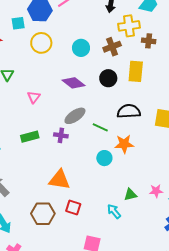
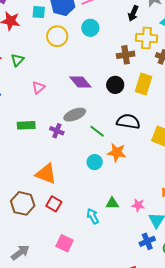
cyan circle: (81, 48) -> (90, 28), moved

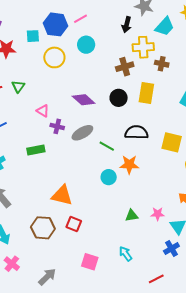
pink triangle: (38, 87) -> (43, 111), turned -40
purple cross: (57, 131) -> (57, 126), moved
cyan arrow: (93, 216) -> (126, 254), moved

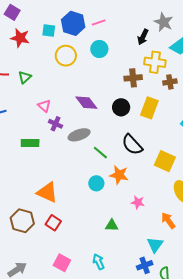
brown cross: (162, 64) -> (170, 82), turned -32
black semicircle: (136, 132) -> (132, 145), turned -145
pink star: (158, 214) -> (138, 202), moved

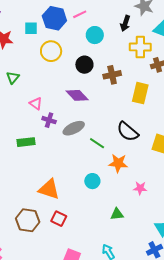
cyan circle: (99, 49) -> (95, 35), moved
brown cross: (133, 78) -> (112, 75), moved
black circle: (121, 107) -> (84, 65), moved
cyan circle: (96, 183) -> (92, 181), moved

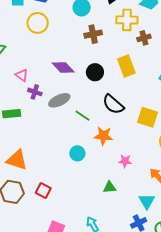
black circle: (84, 65) -> (95, 72), moved
brown cross: (112, 75) -> (93, 34), moved
yellow rectangle: (140, 93) -> (126, 66), turned -35
orange triangle: (49, 189) -> (17, 160), moved
green triangle: (117, 214) -> (110, 187), moved

